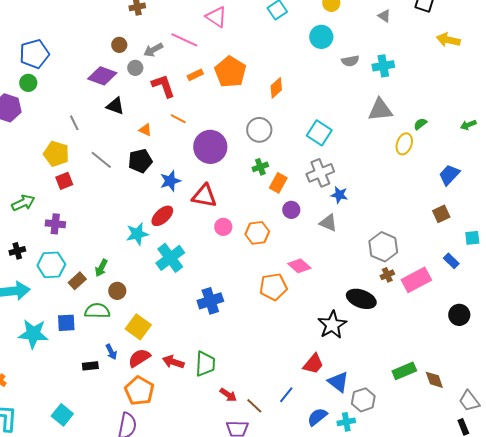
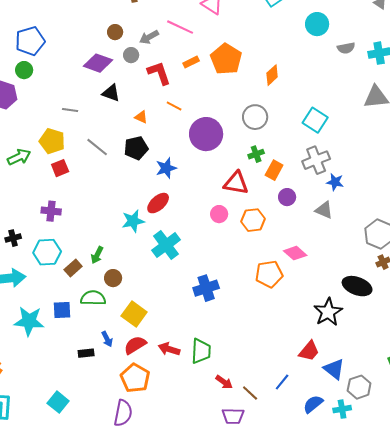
gray line: (74, 123) -> (70, 110), turned -56
red triangle: (204, 196) -> (236, 183), moved
green arrow: (23, 203) -> (19, 157), moved

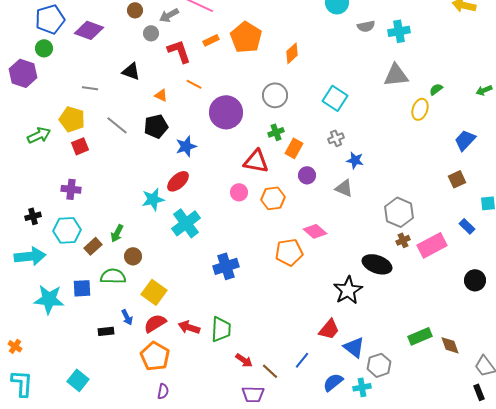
purple diamond: (98, 63) -> (89, 30), moved
gray cross: (316, 160) -> (336, 138), size x0.6
purple semicircle: (123, 413) -> (163, 391), moved, size x0.6

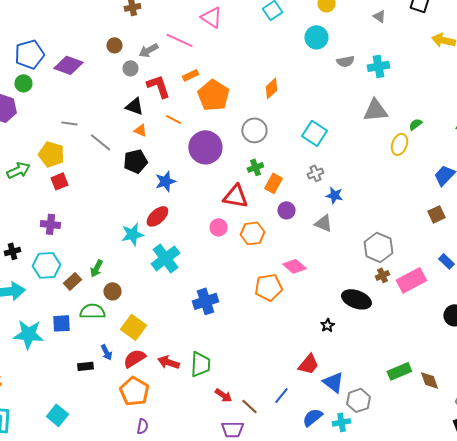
orange pentagon: (246, 37) -> (213, 95), moved
black triangle: (131, 71) -> (134, 106), moved
gray line: (117, 125) -> (100, 142), moved
black star: (348, 290) -> (327, 325), size x0.5

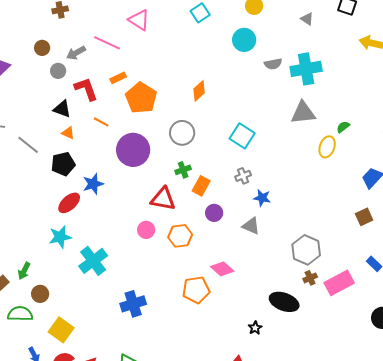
cyan cross: (378, 66) -> (306, 69), size x1.4
red ellipse: (157, 216) -> (69, 203), moved

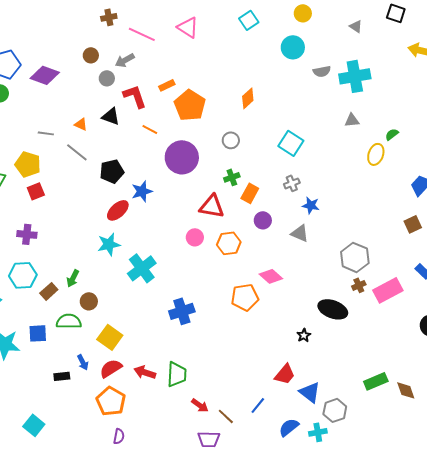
pink line: (107, 43) -> (142, 34), moved
gray triangle: (303, 113) -> (352, 120), size x0.6
orange triangle: (68, 133) -> (81, 124), moved
gray circle: (182, 133) -> (231, 140), size x0.7

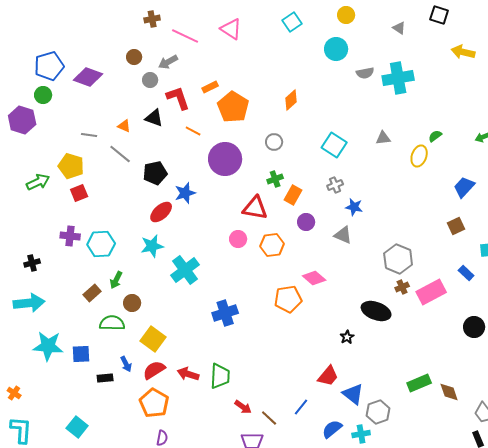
gray triangle: (352, 120) -> (383, 138), moved
cyan hexagon: (23, 275) -> (101, 244), moved
blue square: (38, 333) -> (81, 354), moved

